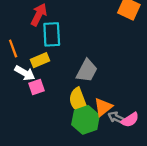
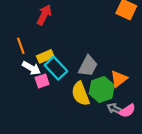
cyan rectangle: (52, 34) -> (56, 68), moved, turned -40
orange triangle: (103, 107) -> (119, 79), moved
green hexagon: (86, 120) -> (102, 89), moved

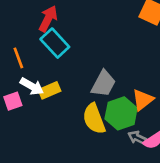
yellow rectangle: (45, 56) -> (49, 90), moved
cyan rectangle: (56, 68) -> (55, 43), moved
pink square: (42, 81) -> (13, 101), moved

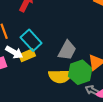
cyan rectangle: (55, 43) -> (31, 40), moved
yellow semicircle: (94, 119) -> (60, 76), turned -70

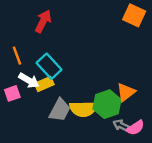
gray trapezoid: (67, 50) -> (60, 110), moved

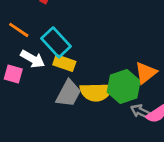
orange line: (17, 56) -> (19, 30), turned -36
yellow rectangle: (44, 84) -> (64, 63), moved, turned 42
pink square: (12, 93) -> (13, 74), turned 35

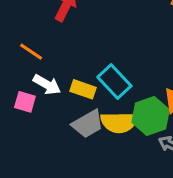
cyan rectangle: (56, 42) -> (114, 81), moved
gray trapezoid: (68, 93) -> (88, 124), turned 32

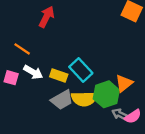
pink square: (25, 102) -> (11, 78), moved

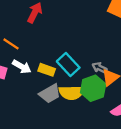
gray arrow: (120, 114) -> (100, 68), moved

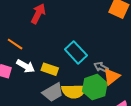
cyan rectangle: (68, 64) -> (76, 52), moved

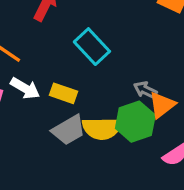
cyan rectangle: (76, 52) -> (92, 47), moved

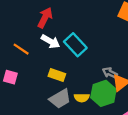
white arrow: (25, 88) -> (50, 41), moved
yellow semicircle: (102, 128) -> (82, 98), size x0.6

